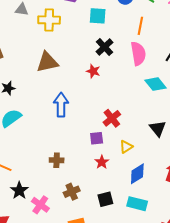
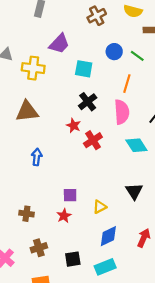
blue arrow: (61, 105) -> (37, 157), size x0.7
red cross: (112, 118) -> (93, 140), moved
red star: (102, 162) -> (64, 216), moved
cyan rectangle: (137, 204) -> (105, 267), turned -42

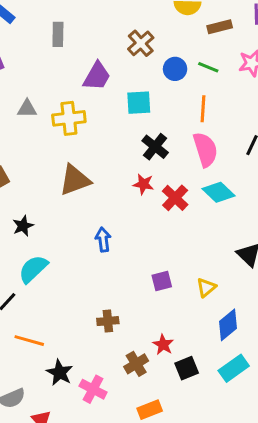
brown cross: (97, 16) -> (141, 43), moved
cyan diamond: (136, 145) -> (219, 192), moved
red star: (64, 216) -> (163, 345), moved

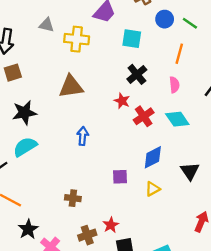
pink semicircle: (205, 149) -> (174, 85), size x0.6
black star: (23, 226) -> (24, 113), size x1.5
blue diamond: (228, 325) -> (153, 157), moved

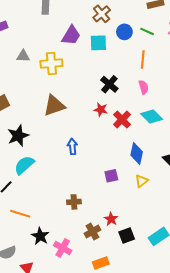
cyan square: (132, 39) -> (98, 43), moved
blue diamond: (153, 157) -> (137, 154), turned -40

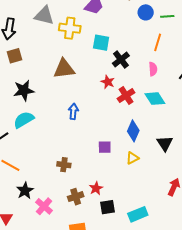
green line: (147, 31) -> (167, 16), turned -40
cyan square: (98, 43) -> (101, 43), moved
gray triangle: (23, 56) -> (44, 16), size x1.5

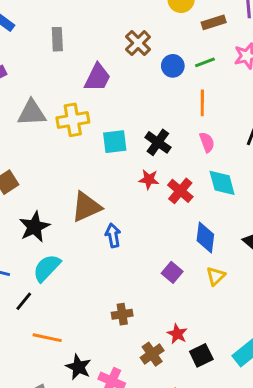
cyan square: (101, 43) -> (115, 142), moved
brown triangle: (64, 69) -> (86, 207), moved
cyan diamond: (155, 99) -> (222, 183), turned 35
purple square: (105, 147) -> (172, 272), turned -32

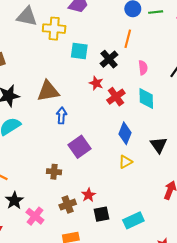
orange line: (202, 103) -> (128, 39), moved
purple square: (172, 272) -> (80, 147), moved, size x1.5

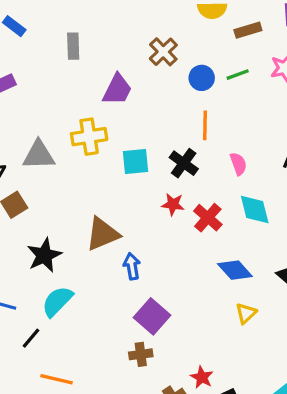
gray triangle: (27, 16) -> (39, 155), moved
blue diamond: (125, 133) -> (235, 270), turned -50
purple square: (80, 147) -> (152, 316), moved

